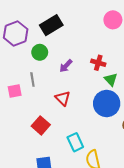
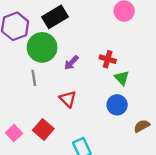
green circle: (40, 52) -> (42, 47), size x1.6
pink square: (15, 91) -> (14, 133), moved, turned -32
blue circle: (107, 103) -> (117, 105), size x0.7

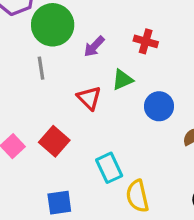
green triangle: (122, 78) -> (122, 80), moved, turned 49

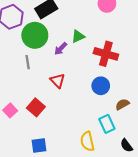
red cross: (146, 41) -> (106, 54), moved, size x1.6
green triangle: (122, 80) -> (78, 36), moved
cyan rectangle: (109, 168) -> (107, 124), moved

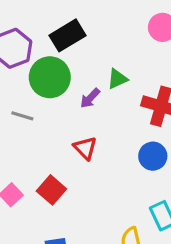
gray line: (28, 62) -> (22, 116), moved, turned -64

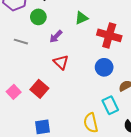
green circle: (50, 77) -> (38, 17), size x0.6
purple arrow: (90, 98) -> (56, 36), moved

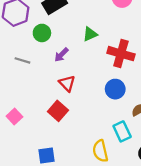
red square: (39, 89) -> (58, 111), moved

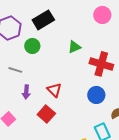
purple arrow: (61, 55) -> (26, 92), moved, turned -40

